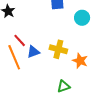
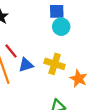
cyan circle: (82, 18) -> (61, 27), moved

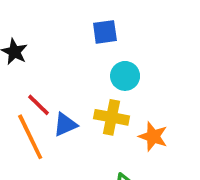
cyan circle: (61, 27) -> (125, 76), moved

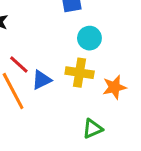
orange star: (153, 136) -> (114, 87), turned -30

